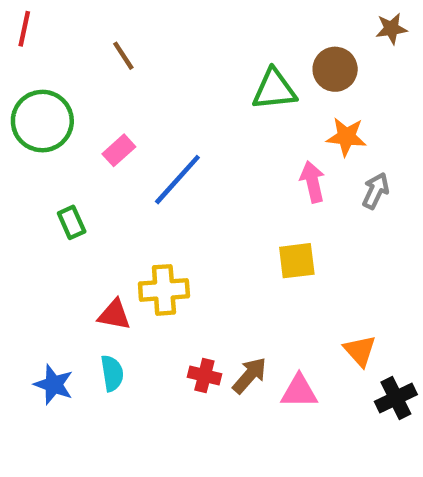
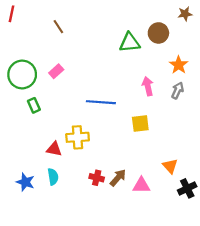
green circle: (42, 121) -> (22, 74), moved
orange star: (346, 137) -> (179, 65), moved, turned 30
blue line: (177, 180) -> (101, 102), moved, turned 52

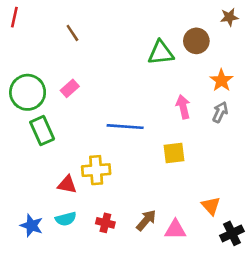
green rectangle: (34, 105) -> (42, 131), size x1.5
cyan semicircle: (53, 177) -> (66, 219), turned 84
red cross: (97, 178) -> (105, 223), moved

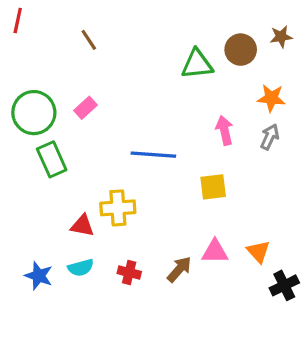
brown star: (229, 17) -> (281, 37), moved
orange star: (221, 80) -> (271, 98), turned -30
pink triangle: (175, 229) -> (215, 252), moved

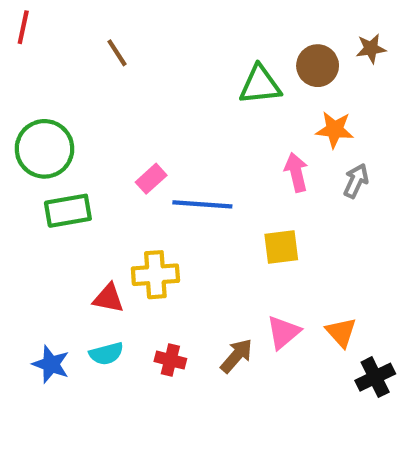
orange star: (271, 98) -> (335, 130), moved
pink rectangle: (86, 108) -> (151, 179), moved
green rectangle: (52, 159) -> (68, 211), turned -76
pink triangle: (215, 252) -> (283, 332), turned -40

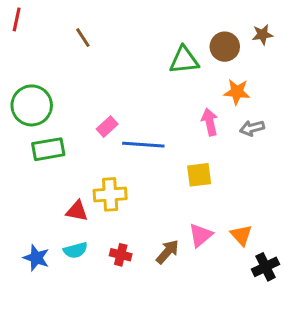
gray arrow: (356, 181) -> (252, 128), turned -130

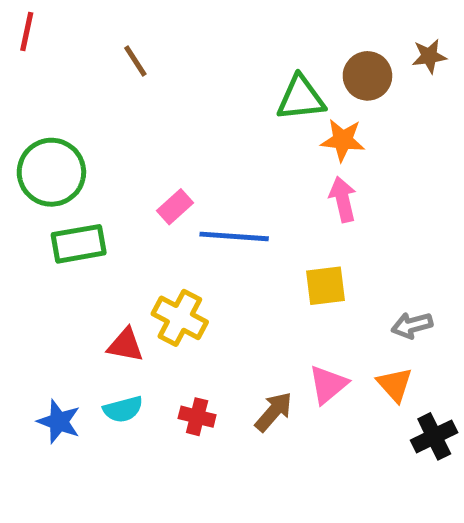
orange star: (237, 92) -> (343, 140), moved
gray arrow: (252, 128) -> (412, 325), moved
yellow cross: (110, 194) -> (180, 318), turned 32

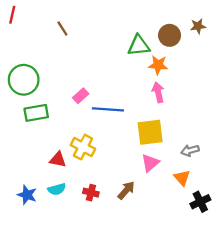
yellow square: (326, 286) -> (150, 132), size x1.4
pink triangle: (328, 385) -> (150, 163), moved

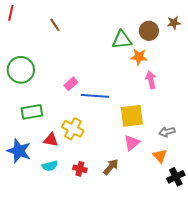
pink arrow: (158, 92) -> (151, 80), moved
green rectangle: (36, 113) -> (32, 112), moved
blue star: (27, 195) -> (19, 151), moved, size x1.4

